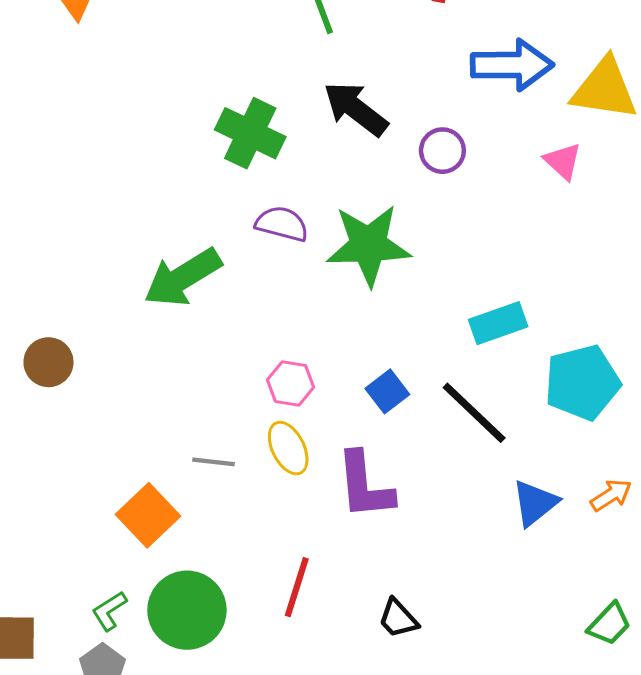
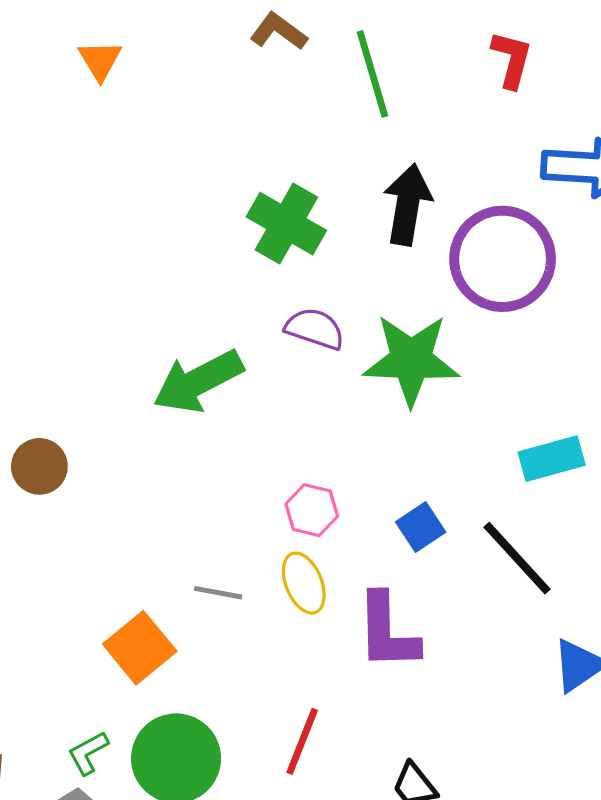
black arrow: (356, 109) -> (408, 205), turned 58
purple circle: (442, 151) -> (503, 259), size x2.0

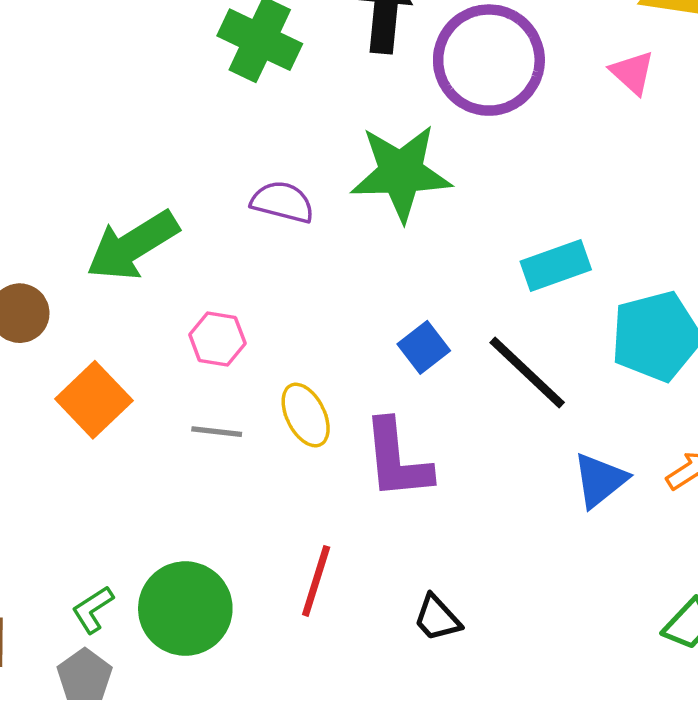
purple semicircle: (315, 329) -> (282, 202), moved
green arrow: (198, 381) -> (133, 246), moved
pink hexagon: (312, 510) -> (217, 339), moved
orange square: (140, 648) -> (94, 400), moved

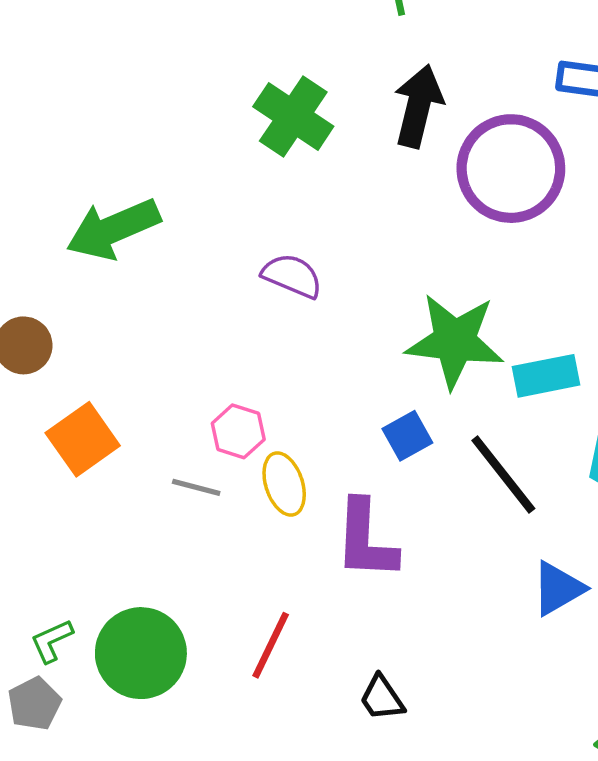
green star: (401, 173) -> (455, 341), moved
green arrow: (133, 246) -> (113, 229), moved
pink hexagon: (217, 339) -> (238, 431), moved

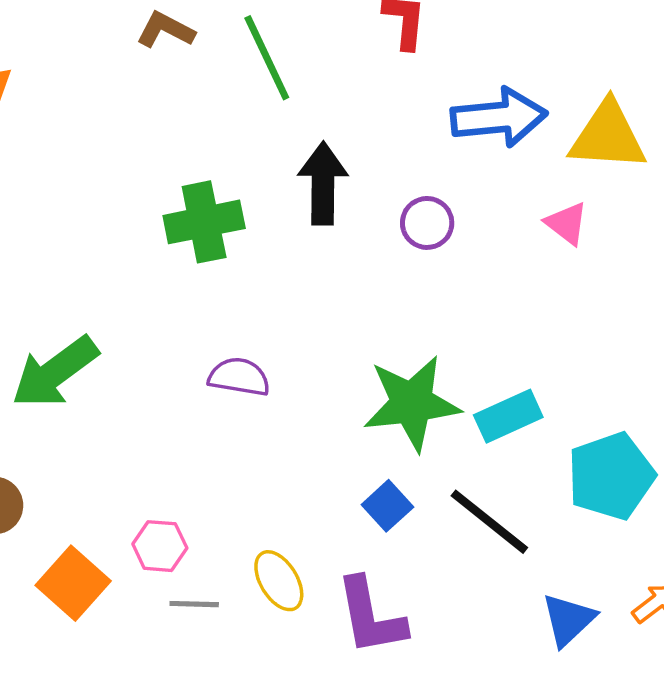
green cross: (293, 116) -> (204, 222), turned -32
purple circle: (511, 169) -> (427, 223), size x0.5
pink hexagon: (238, 431) -> (160, 546), moved

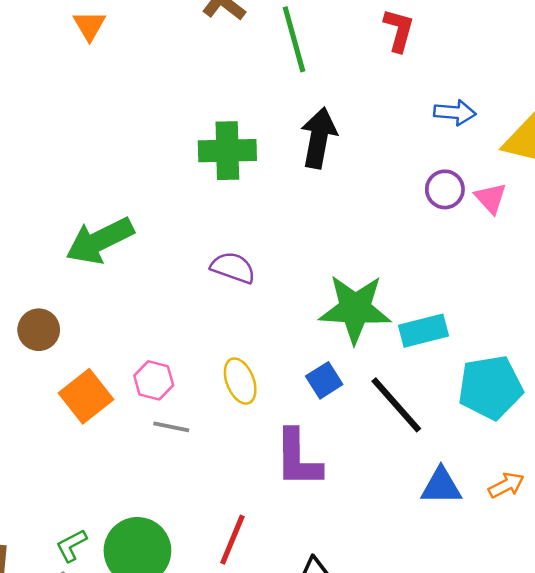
blue arrow: (499, 117) -> (455, 112), size x0.6
purple circle: (427, 223) -> (445, 189), moved
yellow ellipse: (279, 581) -> (240, 381), moved
blue triangle: (568, 620) -> (441, 486), turned 33

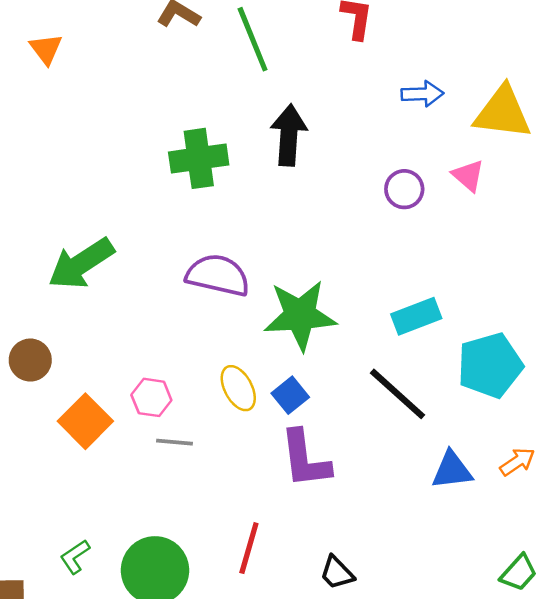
purple circle: (445, 189) -> (404, 189), moved
purple semicircle: (233, 268) -> (218, 275), size x1.4
green star: (355, 309) -> (300, 315), moved
blue square: (324, 380) -> (290, 395), moved
green L-shape: (71, 546) -> (75, 557), moved

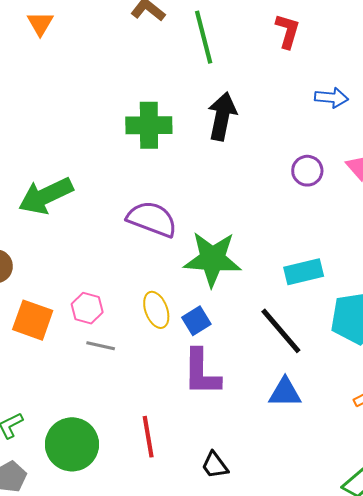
orange square: (85, 421) -> (33, 320), turned -33
blue triangle: (452, 470) -> (285, 393), moved
red line: (249, 548) -> (148, 437), turned -33

